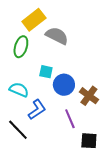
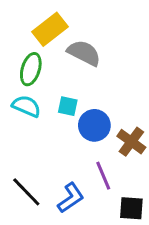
cyan semicircle: (19, 90) -> (26, 106), moved
blue L-shape: (37, 110) -> (71, 198), moved

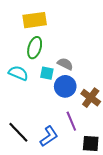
yellow rectangle: (50, 29) -> (35, 20), turned 30
gray semicircle: (84, 53) -> (65, 64), moved, size x0.7
green ellipse: (31, 69) -> (35, 48), moved

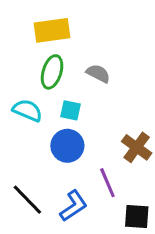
gray semicircle: (65, 64) -> (98, 73), moved
blue circle: (65, 86) -> (67, 146), moved

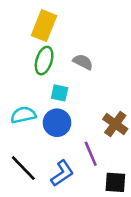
yellow rectangle: (52, 30) -> (44, 26), turned -60
cyan semicircle: (27, 110) -> (23, 115), moved, turned -35

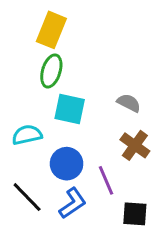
gray semicircle: (83, 62) -> (129, 103), moved
cyan square: (60, 93) -> (70, 109), size x1.5
blue circle: (57, 123) -> (67, 164), moved

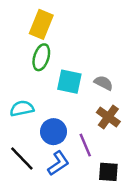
cyan square: (70, 109) -> (69, 82), moved

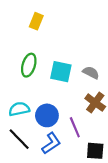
yellow rectangle: (41, 24) -> (36, 21), size x0.7
green ellipse: (41, 57) -> (29, 65), moved
cyan semicircle: (22, 108) -> (19, 109), moved

